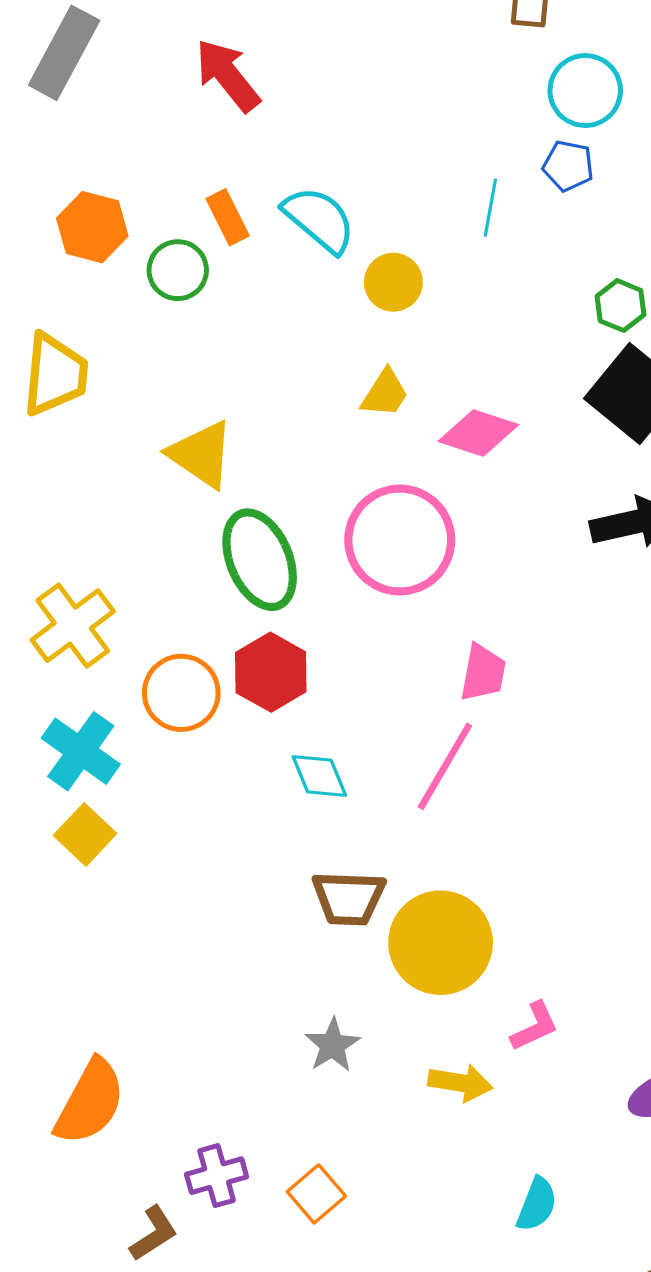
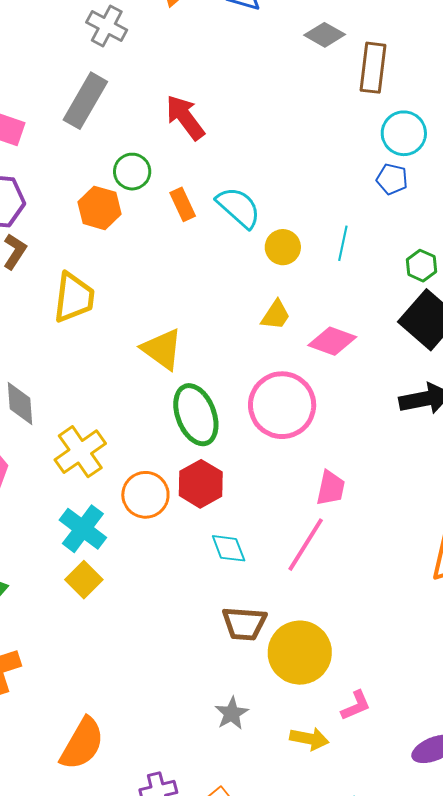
cyan line: (490, 208) -> (343, 243), moved
green circle: (178, 270) -> (132, 172), moved

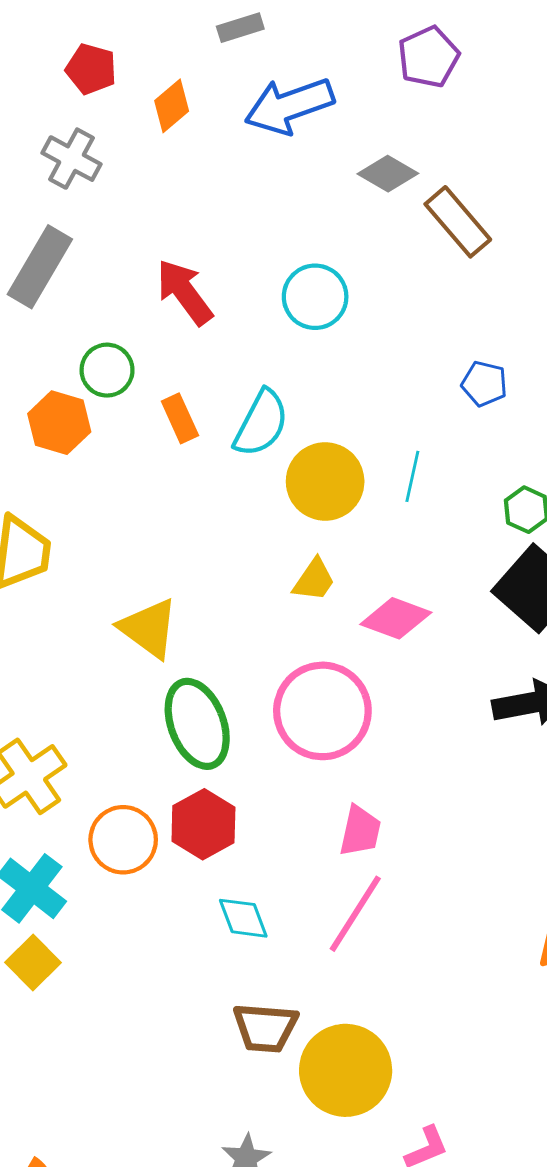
brown rectangle: (373, 68) -> (458, 222), turned -48
cyan circle: (404, 133) -> (315, 297), moved
cyan semicircle: (239, 207) -> (261, 423), turned 75
yellow circle: (283, 247) -> (325, 481), size x1.5
pink trapezoid: (331, 488) -> (360, 831), moved

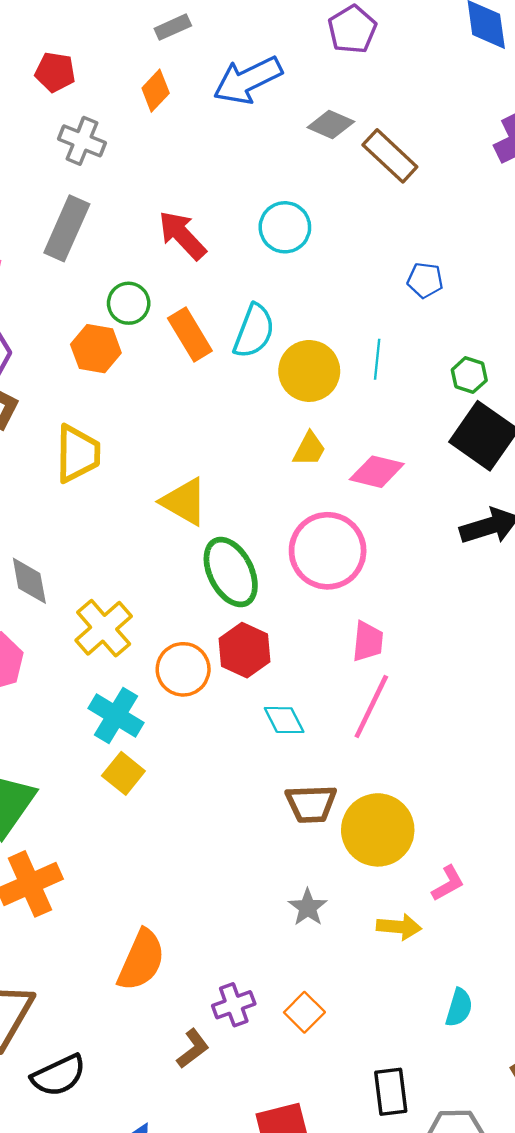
gray rectangle: (240, 28) -> (173, 27), moved
red pentagon: (91, 69) -> (55, 72), moved
orange rectangle: (180, 418) -> (190, 335), size x1.4

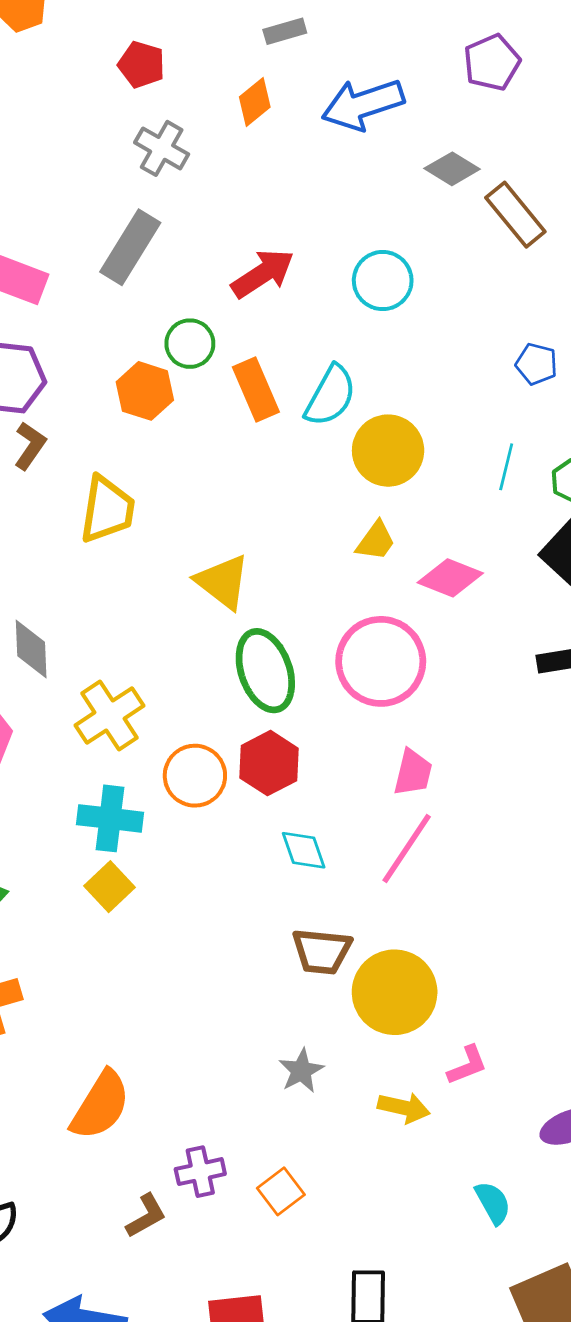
red arrow: (182, 235) -> (263, 274), turned 92
cyan line: (377, 359) -> (506, 467), moved
cyan cross: (116, 716) -> (110, 818), turned -32
cyan semicircle: (459, 1008) -> (493, 1203), moved, turned -54

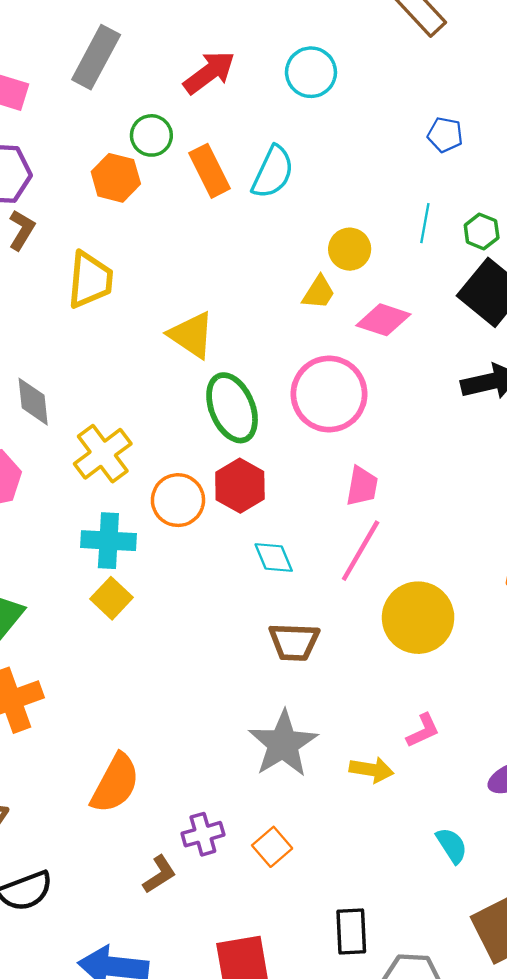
yellow circle: (388, 451) -> (350, 249), moved, size x0.7
yellow circle: (395, 992) -> (418, 618), moved
gray star: (301, 1071) -> (283, 744), size x1.8

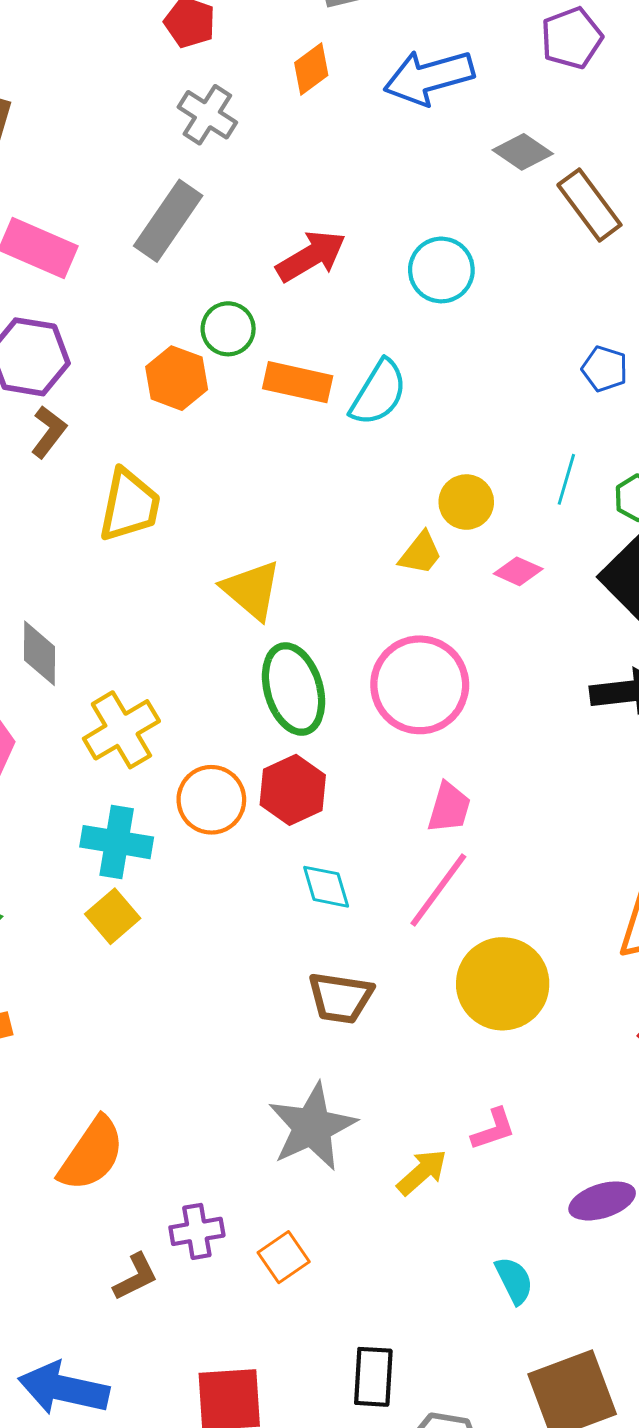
orange rectangle: (210, 171) -> (298, 382), turned -57
pink diamond: (383, 320) -> (518, 571), moved, size x0.7
yellow arrow: (372, 770) -> (422, 1172), turned -57

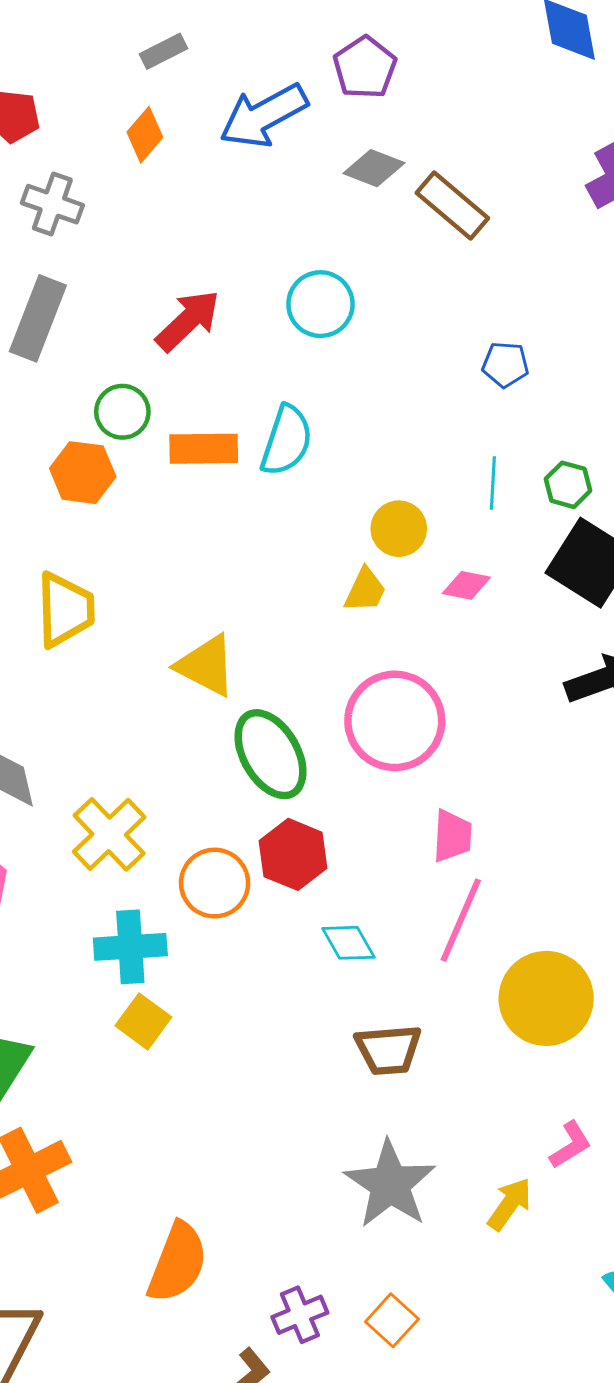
purple pentagon: (572, 38) -> (365, 67), moved

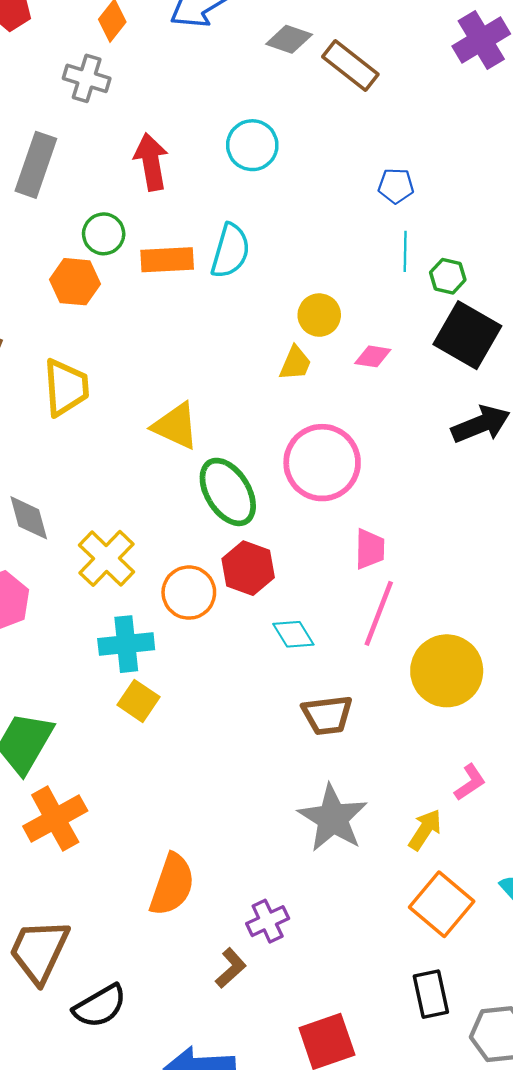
gray cross: (52, 204) -> (87, 78), moved
red arrow: (188, 321) -> (151, 162), turned -54
cyan line: (493, 483) -> (405, 251), moved
orange square: (392, 1320) -> (442, 904), moved, size x1.6

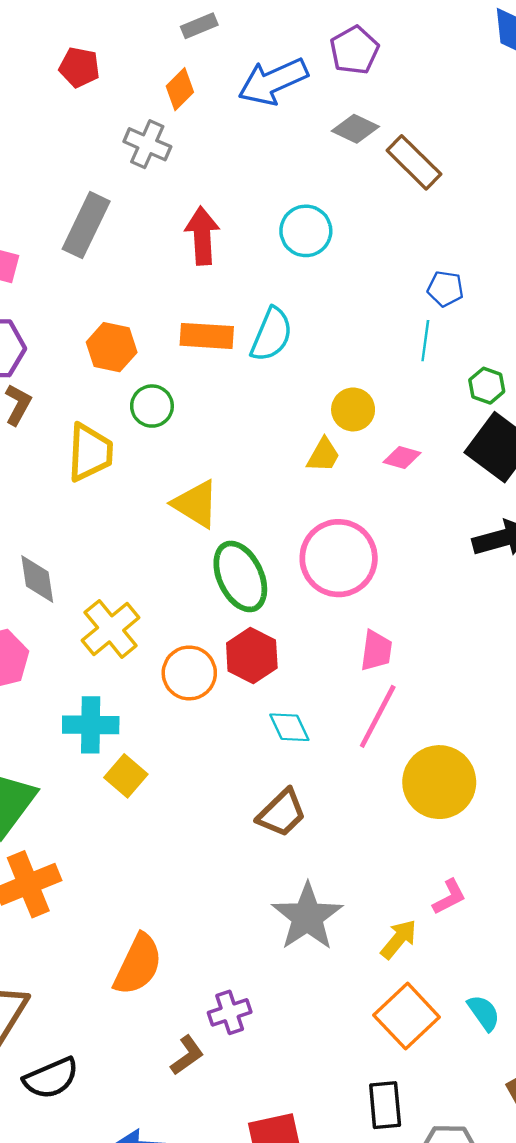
green circle: (104, 234) -> (152, 406), moved
cyan line: (405, 251) -> (425, 341), moved
cyan cross: (126, 644) -> (91, 725), moved
brown trapezoid: (327, 715) -> (282, 813), moved, turned -44

